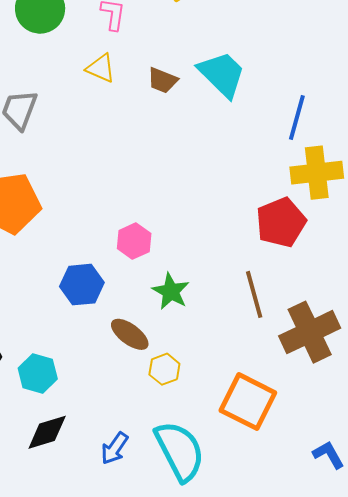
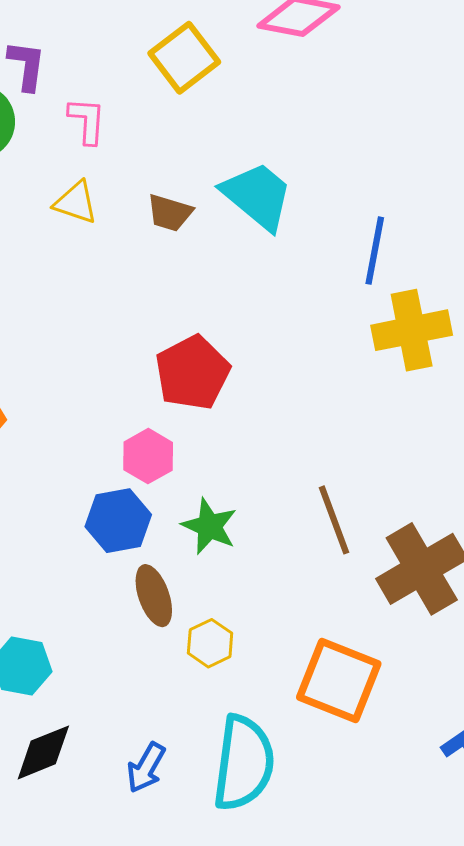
red pentagon: (281, 222) -> (192, 373), moved
blue hexagon: (82, 285) -> (118, 521), moved
brown ellipse: (130, 334) -> (154, 596), turned 39
cyan semicircle: (180, 451) -> (244, 763), turned 40

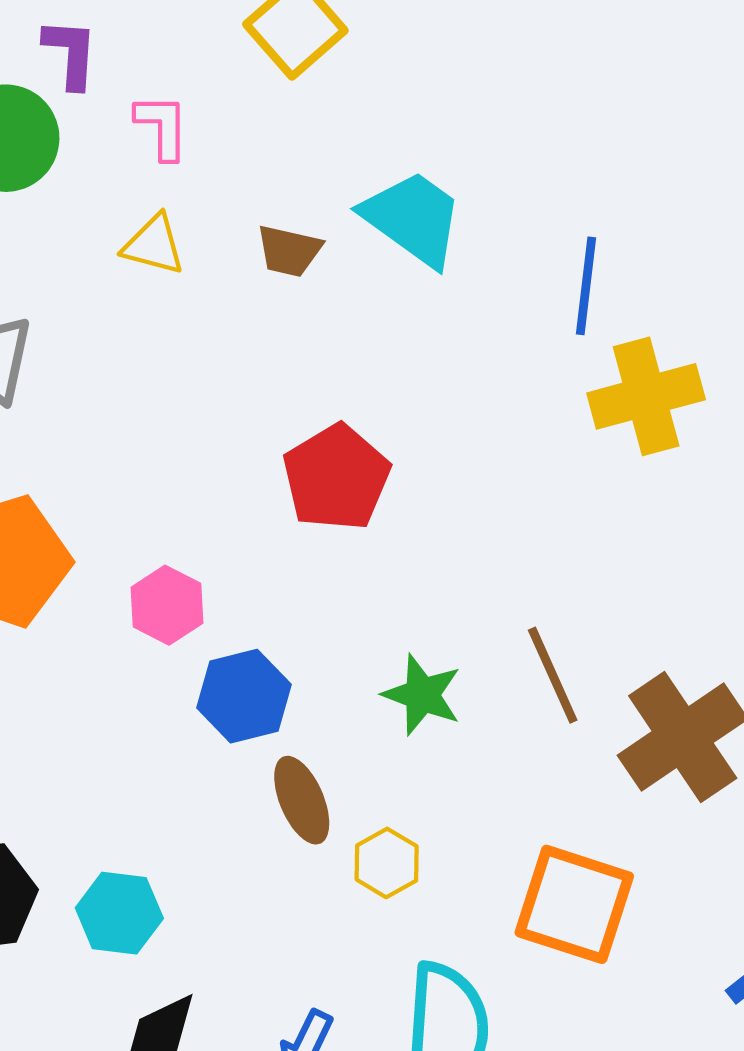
pink hexagon: (148, 456) -> (167, 605), moved
green star: (209, 526) -> (422, 695), moved

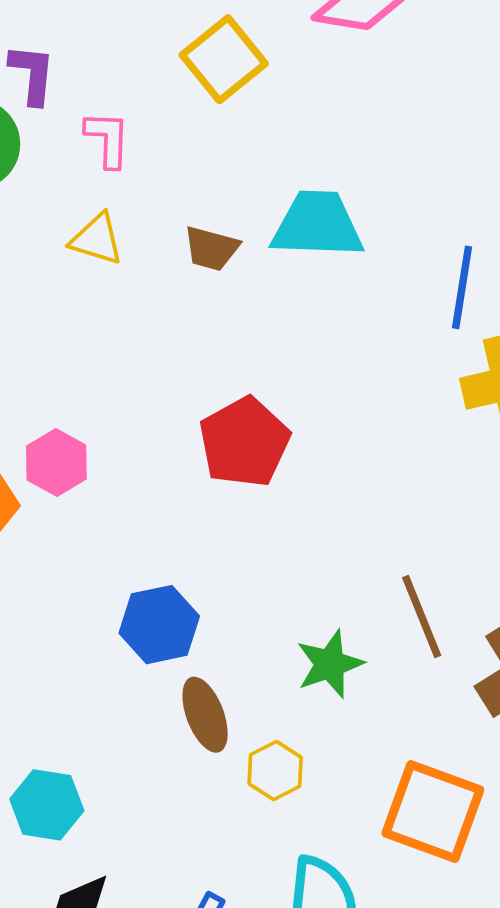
cyan trapezoid: (413, 218) -> (317, 225), turned -36
pink hexagon: (167, 605) -> (56, 462), moved
green star: (422, 695) -> (330, 664), moved, turned 30

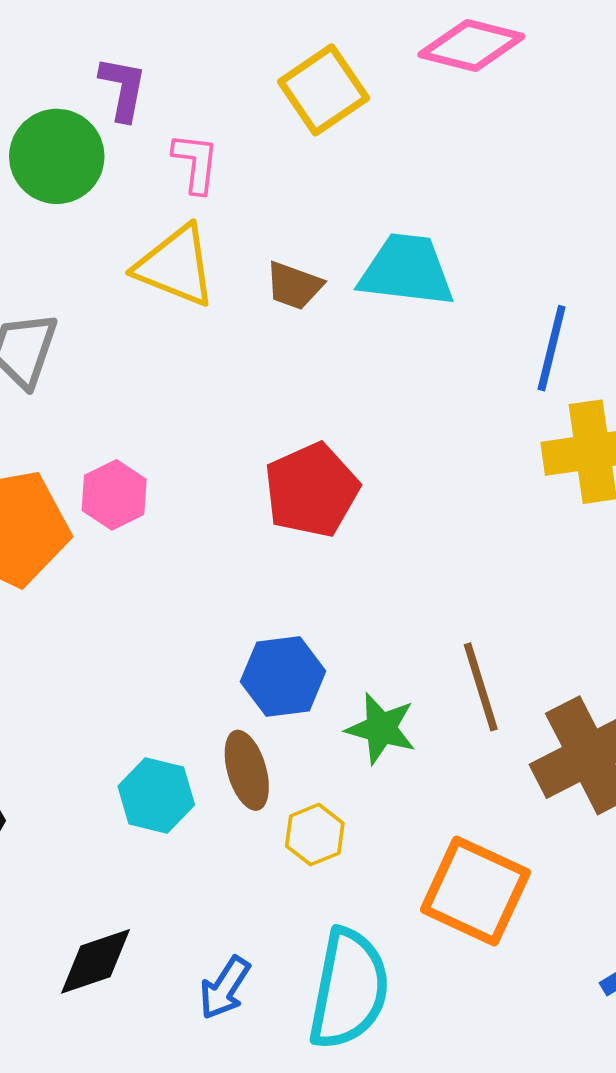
yellow triangle: (97, 239) -> (176, 266), size x1.5
blue hexagon: (159, 625) -> (283, 676), moved
green star: (330, 664) -> (381, 728), turned 30
cyan hexagon: (47, 805) -> (156, 795), moved

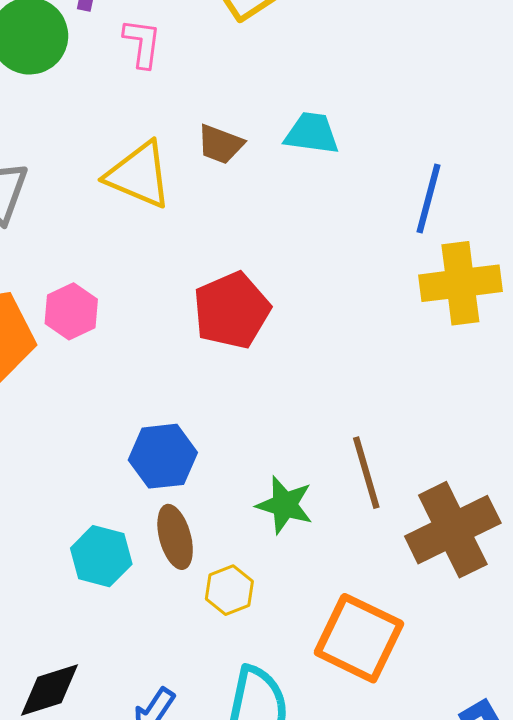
yellow triangle: (176, 266) -> (139, 175), moved
cyan trapezoid: (407, 270) -> (312, 133), size x0.7
blue hexagon: (283, 676) -> (163, 456), moved

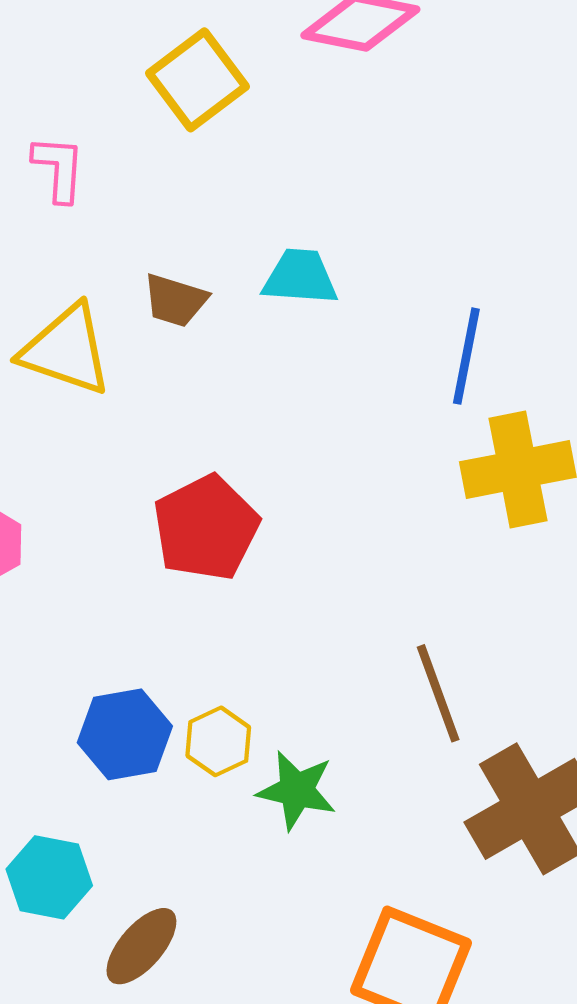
brown line: (366, 473) -> (438, 693), moved
brown ellipse: (175, 537) -> (141, 946), moved, turned 60
yellow hexagon: (229, 590) -> (218, 741), moved

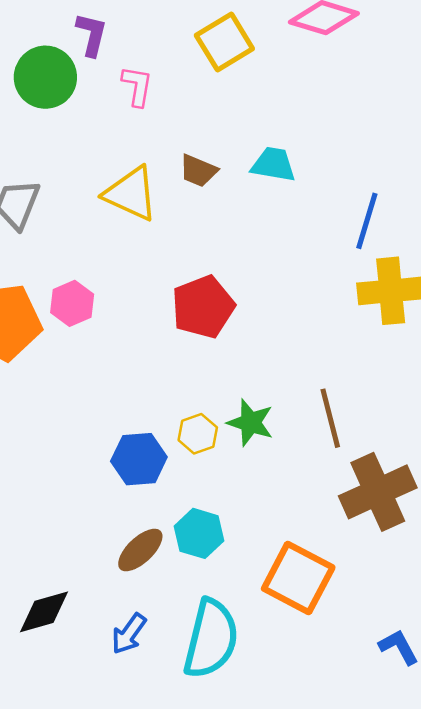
blue hexagon: (125, 734) -> (139, 459), moved
green star: (297, 790) -> (250, 423), moved
cyan hexagon: (49, 877) -> (199, 533), moved

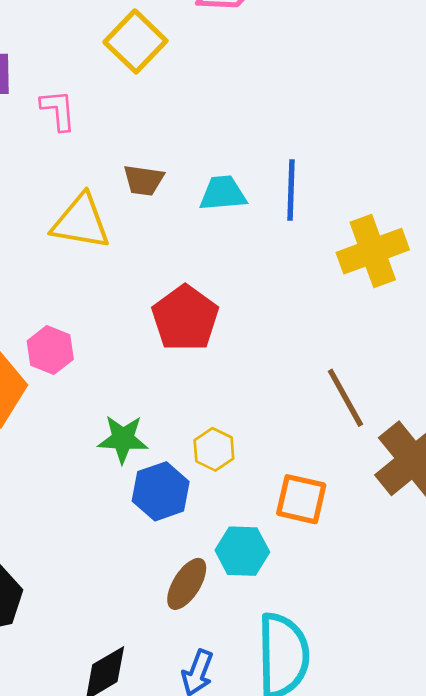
cyan trapezoid: (273, 164) -> (223, 193), moved
blue line: (367, 221) -> (291, 190), moved
green star: (250, 423) -> (123, 439), moved
orange square: (298, 578) -> (301, 499), moved, size x0.7

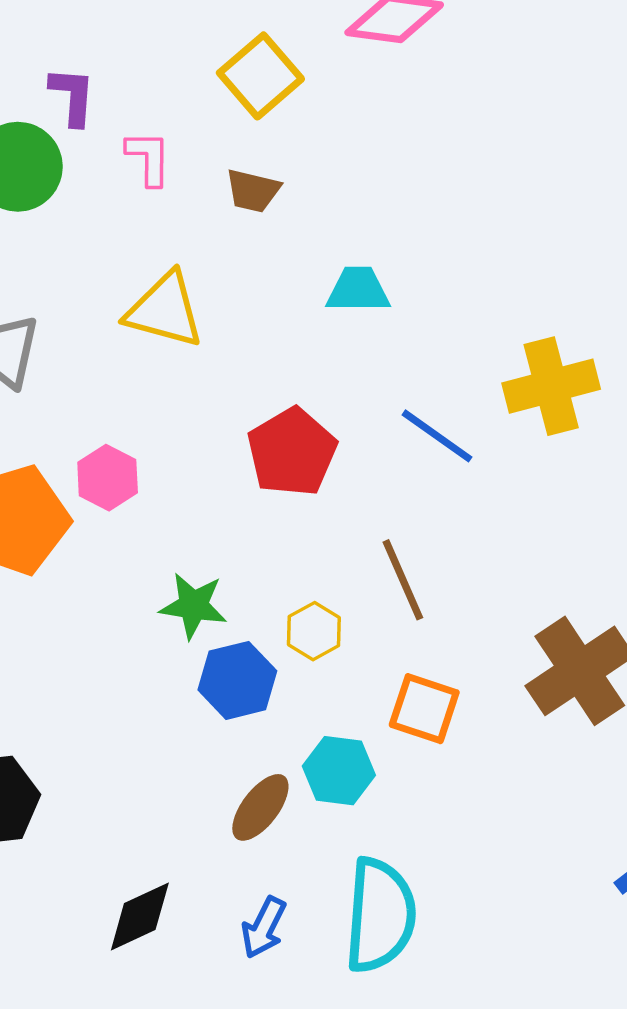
brown trapezoid: (144, 180) -> (253, 191), moved
blue line: (291, 190) -> (437, 436), moved, turned -62
brown line: (345, 398) -> (403, 580), moved

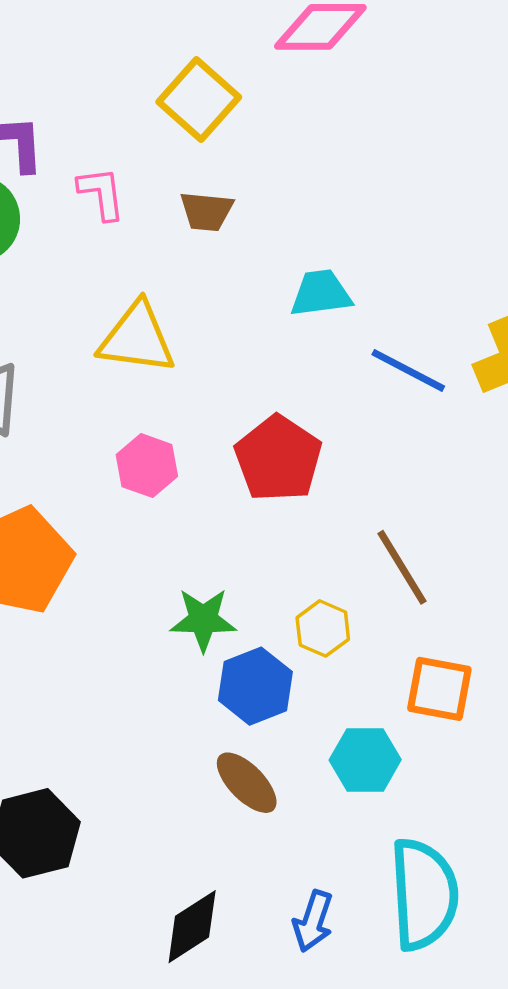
blue line: (437, 436) -> (408, 370), moved
pink hexagon: (108, 478) -> (147, 466), moved
brown ellipse: (260, 807) -> (247, 783), moved, turned -74

